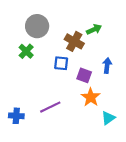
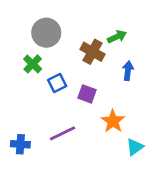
blue square: (61, 63) -> (57, 83), moved, turned -32
blue arrow: (107, 65) -> (128, 71), moved
purple square: (84, 75) -> (87, 94), moved

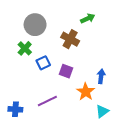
green arrow: (117, 37) -> (88, 18), moved
blue arrow: (128, 71) -> (101, 76), moved

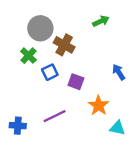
brown cross: (70, 39) -> (64, 45), moved
blue arrow: (101, 76) -> (119, 72), moved, turned -40
cyan triangle: (102, 111) -> (118, 128), turned 48

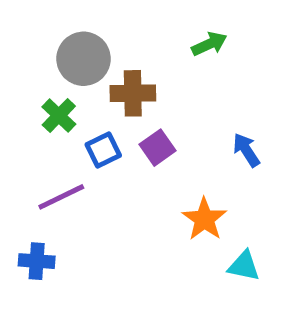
brown cross: (64, 45) -> (133, 93), turned -30
purple square: (76, 82) -> (158, 148), moved, turned 35
purple line: (55, 116) -> (61, 197), moved

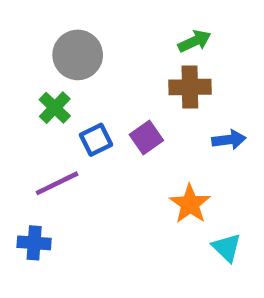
brown cross: (133, 93) -> (190, 87), moved
blue arrow: (246, 150) -> (229, 140), turned 116
cyan triangle: (244, 266) -> (227, 247), turned 32

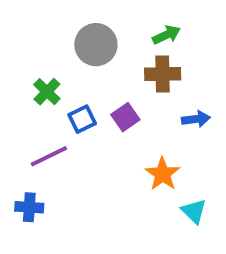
gray circle: (78, 55) -> (96, 45), moved

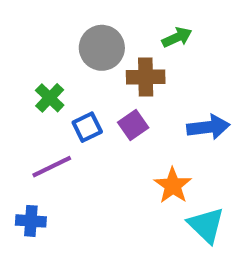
brown cross: (163, 74) -> (146, 77), moved
blue arrow: (196, 119) -> (208, 127), size x1.4
cyan triangle: (194, 211) -> (206, 225), size x1.4

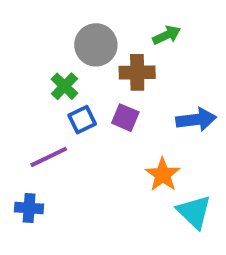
green cross: (50, 98) -> (64, 86), moved
purple square: (133, 125) -> (125, 118), turned -32

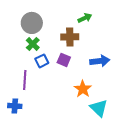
gray circle: (96, 45) -> (32, 23), moved
purple line: (49, 157) -> (25, 80), turned -60

